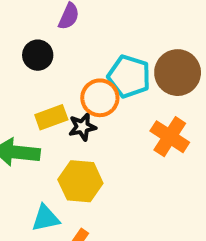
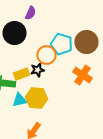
black circle: (38, 55) -> (14, 33), size x1.5
yellow rectangle: (51, 117) -> (22, 74), moved
cyan triangle: (45, 218) -> (20, 100), moved

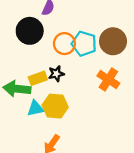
orange circle: (46, 55) -> (64, 44), moved

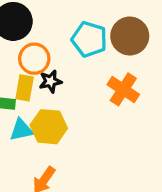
orange circle: (64, 44) -> (34, 59), moved
yellow rectangle: (38, 78) -> (25, 88), turned -60

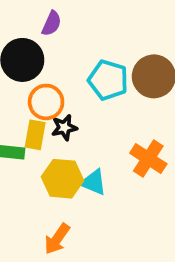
orange cross: (123, 89) -> (148, 159), moved
cyan triangle: (21, 130) -> (94, 182), moved, turned 35

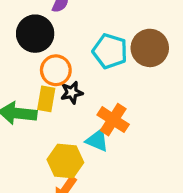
orange cross: (148, 159) -> (113, 120), moved
yellow hexagon: (62, 179) -> (65, 161), moved

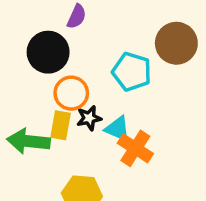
brown circle: (150, 48) -> (176, 43), moved
cyan triangle: (97, 140) -> (118, 129), moved

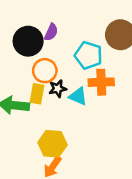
purple semicircle: (77, 17) -> (51, 32), moved
orange cross: (135, 148) -> (101, 82), moved, turned -35

